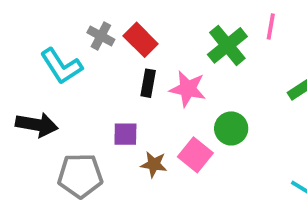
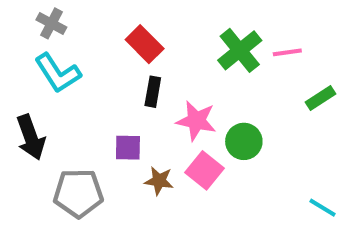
pink line: (271, 27) -> (287, 52), moved, turned 72
gray cross: (101, 36) -> (51, 23), moved
pink star: (188, 89) -> (196, 121), moved
black arrow: (37, 125) -> (31, 137), turned 60

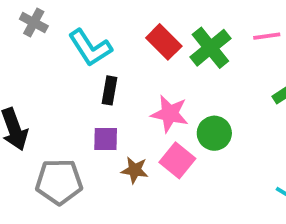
red rectangle: (145, 44) -> (164, 42), moved
pink line: (287, 52) -> (267, 36), moved
cyan L-shape: (58, 73) -> (90, 48), moved
black rectangle: (153, 92) -> (109, 90), moved

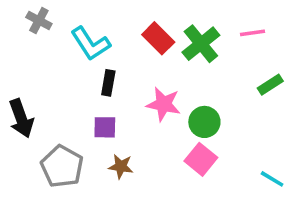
pink square: (177, 160) -> (201, 159), moved
brown star: (135, 170) -> (121, 166), moved
gray pentagon: (59, 182) -> (62, 166), turned 30

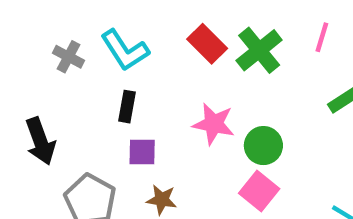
gray cross: (39, 21) -> (69, 57), moved
pink line: (252, 33) -> (322, 37), turned -65
black rectangle: (108, 83) -> (127, 107), moved

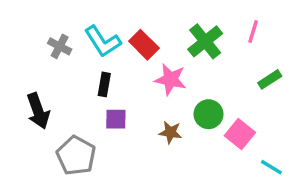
red rectangle: (207, 44) -> (144, 45), moved
pink star: (214, 124) -> (170, 79), moved
pink square: (259, 191) -> (240, 134), moved
brown star: (162, 200) -> (170, 132), moved

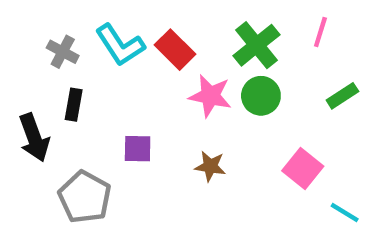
black rectangle: (104, 84) -> (74, 105), moved
green circle: (208, 114) -> (261, 96), moved

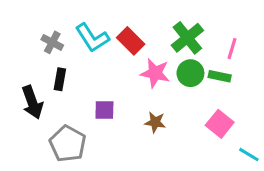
pink line: (320, 32) -> (232, 49), moved
green rectangle: (342, 96) -> (220, 76), moved, turned 45

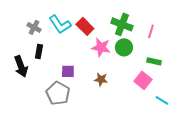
green cross: (187, 38) -> (122, 24), turned -30
green rectangle: (220, 76) -> (154, 61), moved
gray pentagon: (68, 144) -> (58, 93), moved

